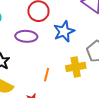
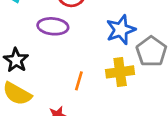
blue star: (64, 31) -> (121, 30), moved

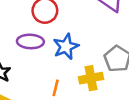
blue star: (121, 30) -> (66, 47), moved

